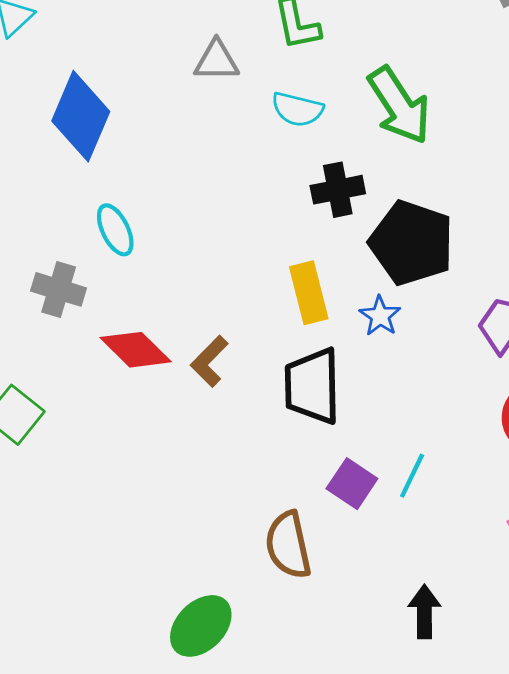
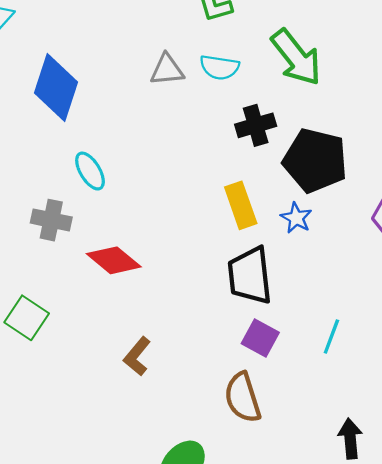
gray triangle: (216, 61) -> (167, 70), moved
brown L-shape: (209, 361) -> (137, 356), moved
purple square: (352, 484) -> (260, 338), moved

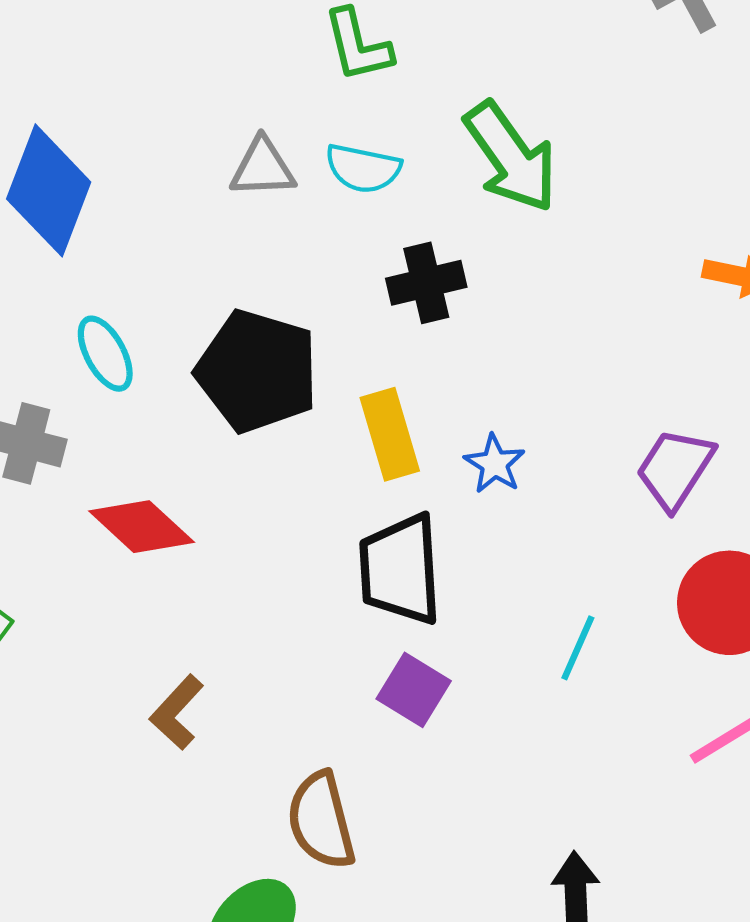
black pentagon: (315, 160) -> (257, 371), moved
cyan line: (331, 337) -> (578, 648), moved
brown semicircle: (243, 398) -> (321, 820), moved

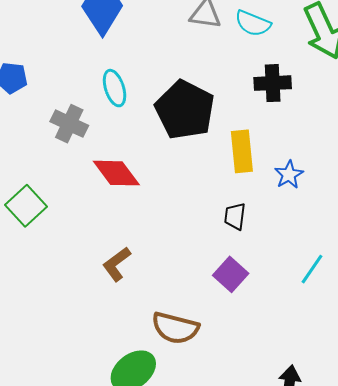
black trapezoid: (400, 569) -> (235, 216), size x0.5
brown semicircle: (321, 820) -> (175, 328), turned -72

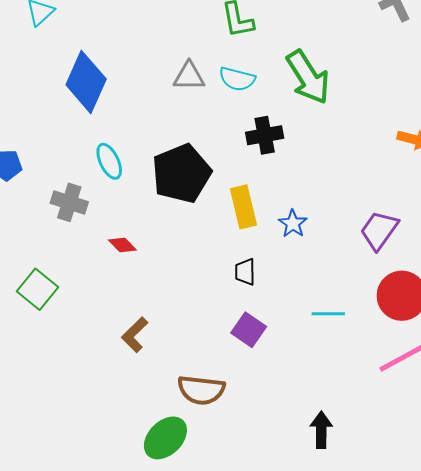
black pentagon: (185, 110) -> (182, 173), turned 30
red diamond: (116, 173) -> (122, 245), size x0.6
cyan line: (312, 269) -> (328, 314), turned 64

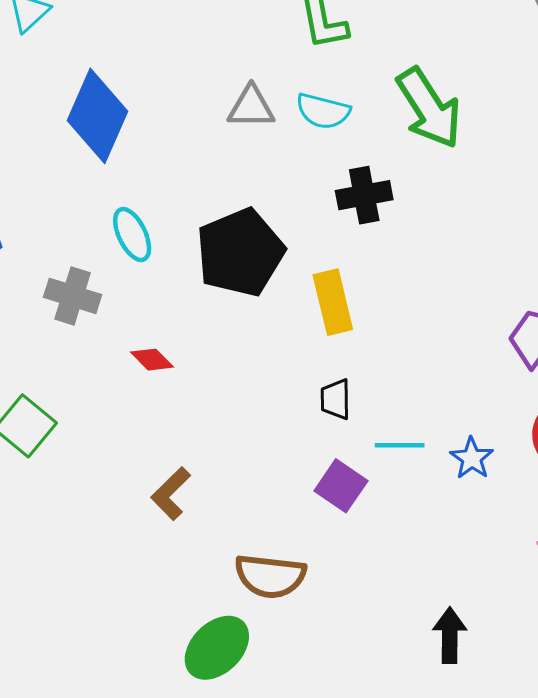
blue star: (293, 224) -> (472, 458), moved
cyan line: (328, 314) -> (400, 445), moved

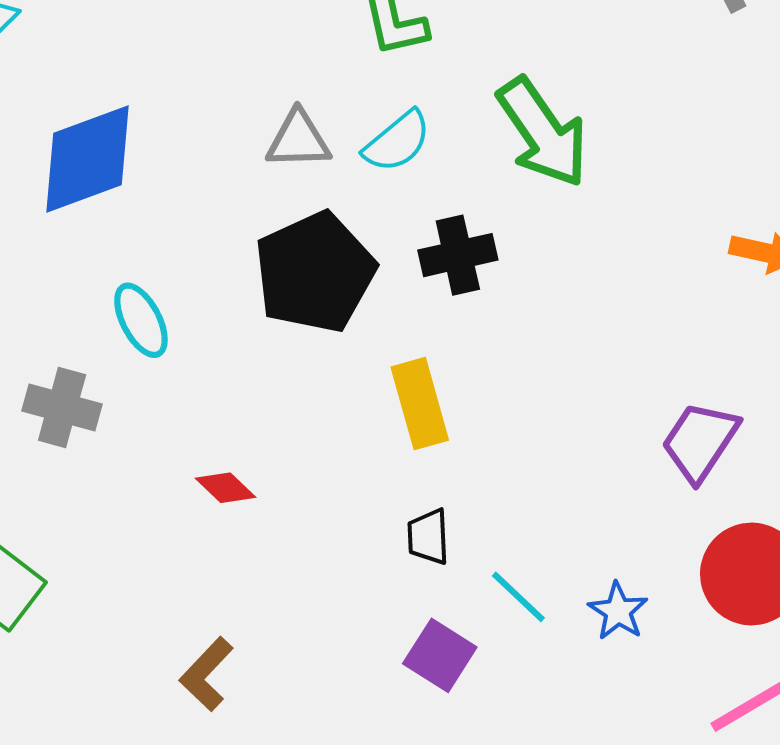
cyan semicircle: (323, 111) -> (397, 142), turned -52
blue diamond: (97, 116) -> (88, 159), turned 48
black pentagon: (240, 252) -> (315, 272), moved
red diamond: (152, 360) -> (226, 488), moved
cyan line: (400, 445) -> (518, 597), turned 45

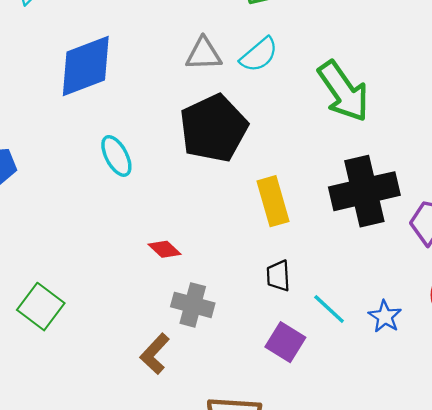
green arrow: (543, 132) -> (343, 91), moved
black cross: (458, 255) -> (364, 191), moved, size x1.6
gray cross: (62, 408) -> (193, 305), moved

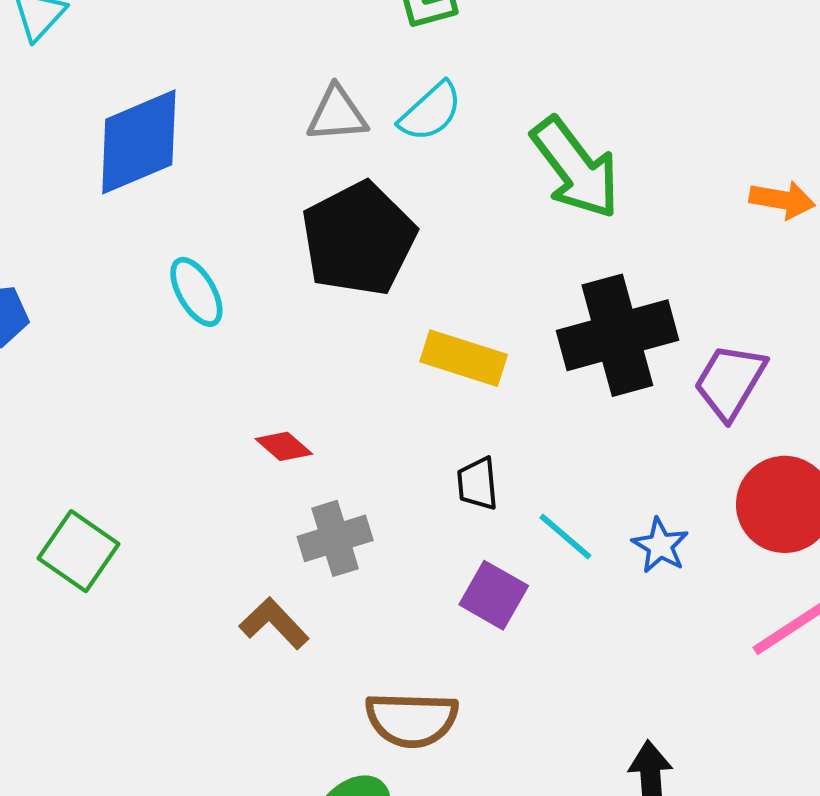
yellow rectangle: (273, 201) -> (464, 358), turned -54
gray cross: (193, 305) -> (335, 538), turned -30
brown L-shape: (155, 354) -> (274, 623), turned 96

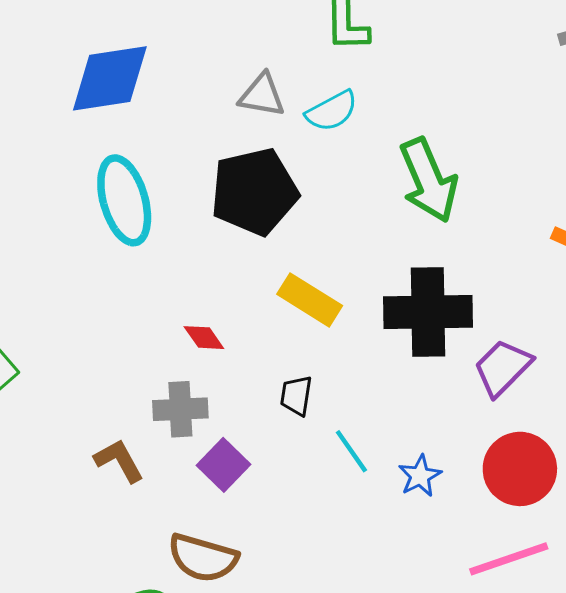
cyan ellipse: (196, 292) -> (124, 200), size x1.6
red diamond: (284, 446) -> (204, 338), moved
purple square: (494, 595) -> (224, 465), moved

